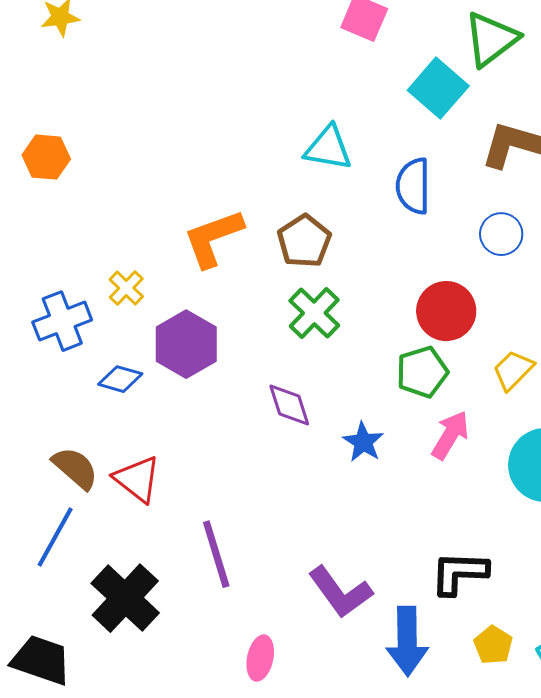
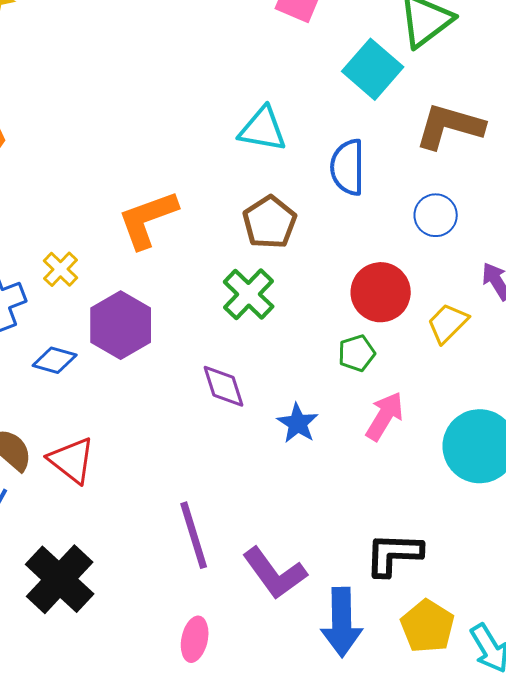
brown pentagon: (304, 241) -> (270, 222), moved
yellow trapezoid: (513, 370) -> (448, 323), moved
green pentagon: (422, 372) -> (357, 353), size x0.7
purple line: (216, 554) -> (194, 535), moved
yellow pentagon: (493, 645) -> (428, 626), size x1.4

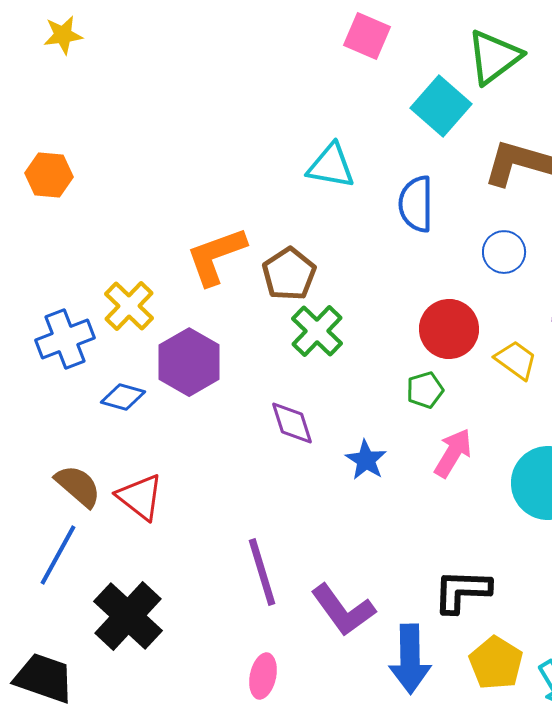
brown pentagon: (270, 222) -> (289, 274), moved
yellow cross: (61, 269) -> (129, 306), size x1.4
yellow trapezoid: (448, 323) -> (516, 360), turned 81

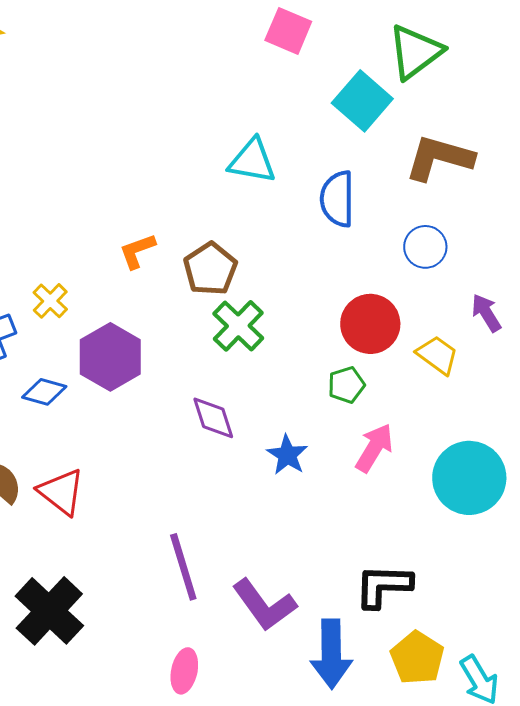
orange L-shape: (216, 256) -> (137, 251), size x0.6
yellow cross: (129, 306) -> (50, 301), size x0.7

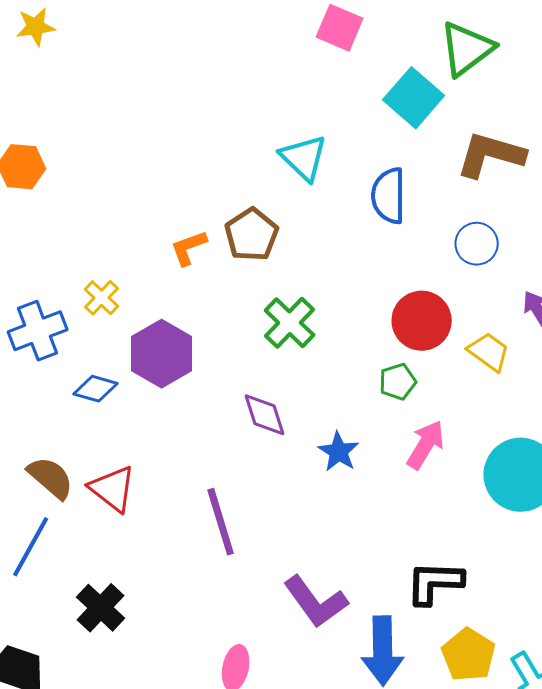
cyan triangle: (252, 161) -> (304, 158), turned 34
brown pentagon: (210, 269) -> (252, 235), moved
purple line: (183, 567) -> (221, 522), moved
black cross: (49, 611) -> (101, 608), size x0.7

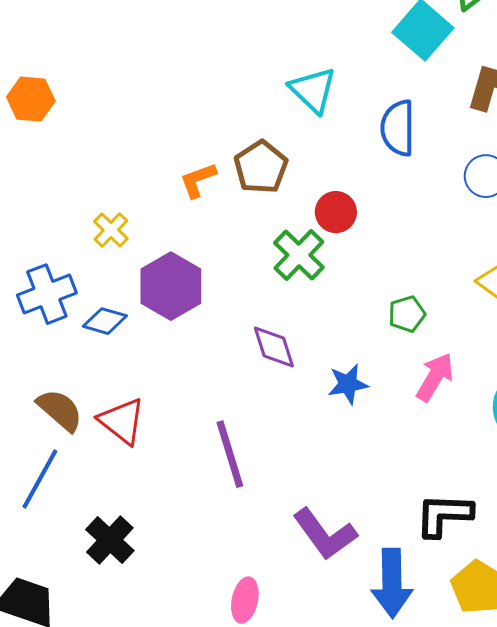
red circle: (422, 321) -> (336, 212), moved, size x0.7
blue cross: (38, 331) -> (47, 294), moved
blue star: (339, 452) -> (348, 384), turned 30

